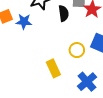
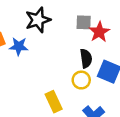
black semicircle: (64, 13) -> (86, 58), moved

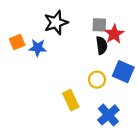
black semicircle: (86, 58) -> (102, 45), moved

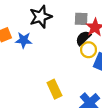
black semicircle: (102, 45) -> (83, 38), turned -126
yellow circle: (97, 80) -> (89, 50), moved

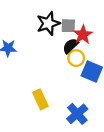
black star: (41, 17) -> (48, 23), moved

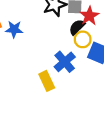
blue cross: (77, 114) -> (65, 62), moved

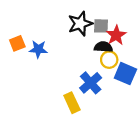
black semicircle: (77, 27) -> (103, 47), turned 48

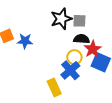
red star: (116, 35) -> (93, 49), moved
yellow circle: (109, 60) -> (74, 57), moved

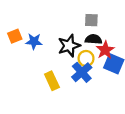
black star: (61, 19) -> (69, 46), moved
yellow rectangle: (54, 87) -> (52, 81), moved

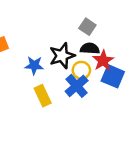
gray square: (91, 20) -> (87, 27), turned 32
blue star: (34, 41) -> (34, 65), moved

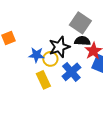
gray square: (87, 27) -> (80, 23), size x1.5
yellow circle: (81, 70) -> (50, 59), moved

